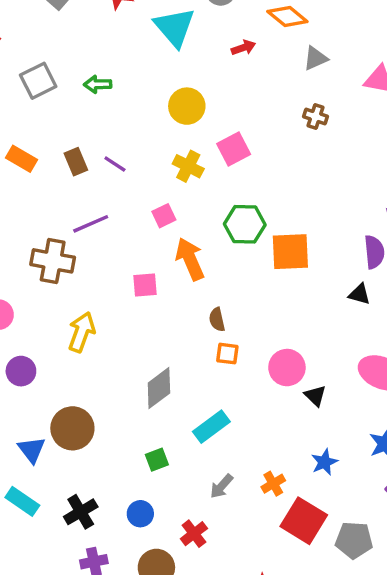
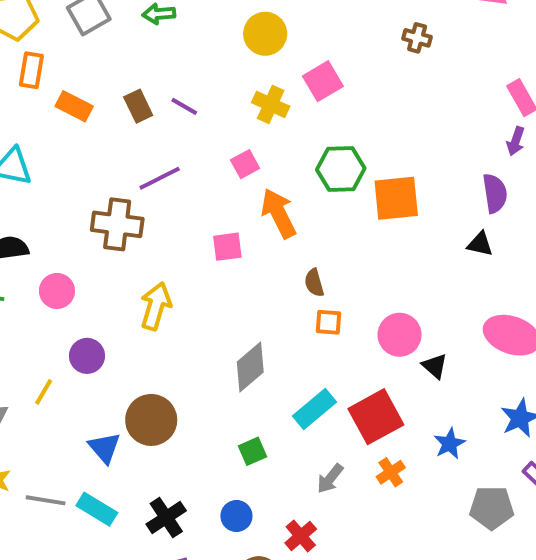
red square: (304, 521) -> (376, 417), moved, turned 33
gray pentagon: (354, 540) -> (492, 508), moved

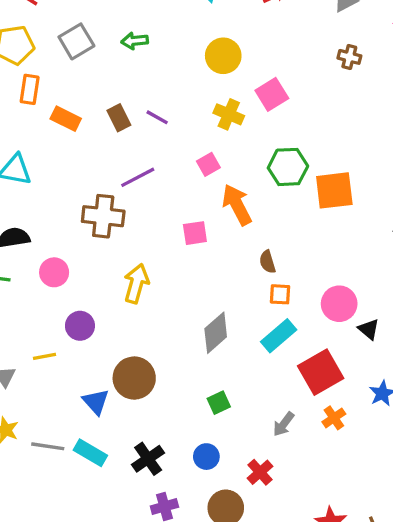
yellow line: (44, 392) -> (44, 356), turned 50
cyan rectangle: (314, 409) -> (279, 336), moved

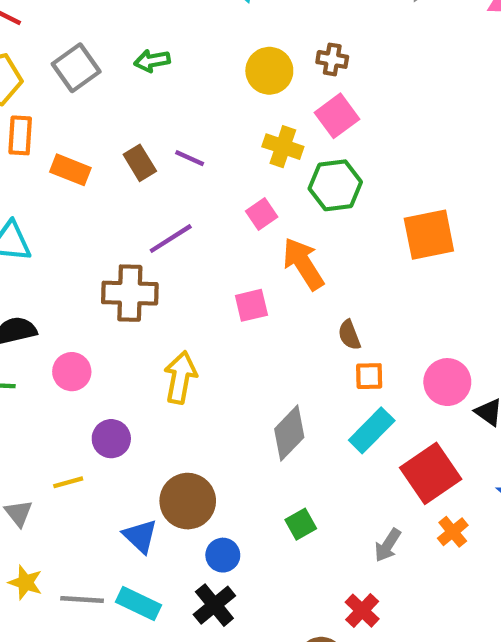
brown cross: (349, 57) -> (332, 59), moved
green hexagon: (288, 167) -> (335, 185), moved
blue circle: (206, 457) -> (223, 555), moved

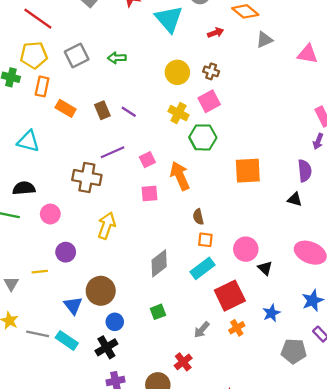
pink square: (262, 214) -> (147, 160), moved

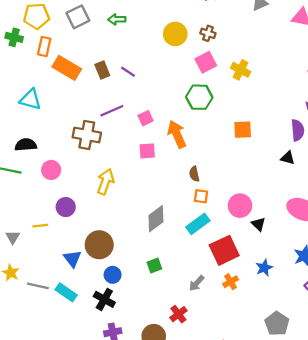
orange rectangle: (66, 108) -> (67, 68), size x1.4
yellow cross: (178, 113) -> (241, 70), moved
orange square: (248, 171) -> (243, 130), size x0.7
black cross: (106, 347) -> (104, 299), turned -30
gray pentagon: (294, 351) -> (277, 324), moved, turned 30

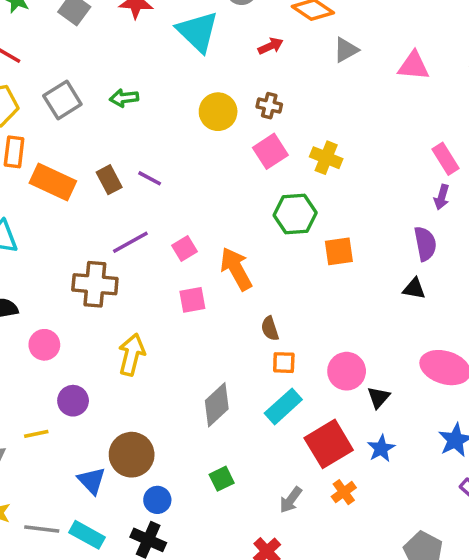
green hexagon: (199, 97) -> (295, 214), moved
black triangle: (258, 224) -> (379, 397), turned 32
blue star: (264, 268) -> (381, 448), moved

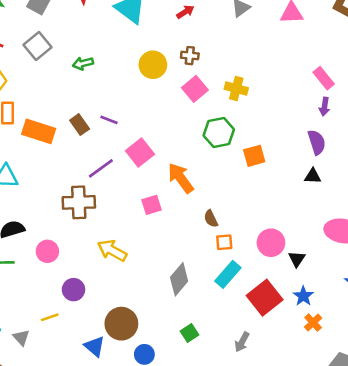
gray square: (62, 100) -> (37, 46), moved
pink square: (185, 249) -> (140, 153), moved, size x1.5
yellow arrow: (132, 355) -> (112, 250), turned -68
orange cross: (344, 492) -> (313, 323), moved

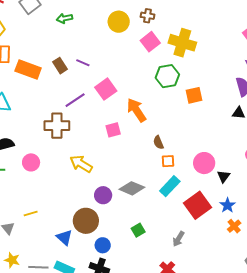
yellow cross: (236, 88) -> (182, 43), size x1.5
gray diamond: (179, 279) -> (132, 188), turned 70
purple circle: (74, 290) -> (103, 195), moved

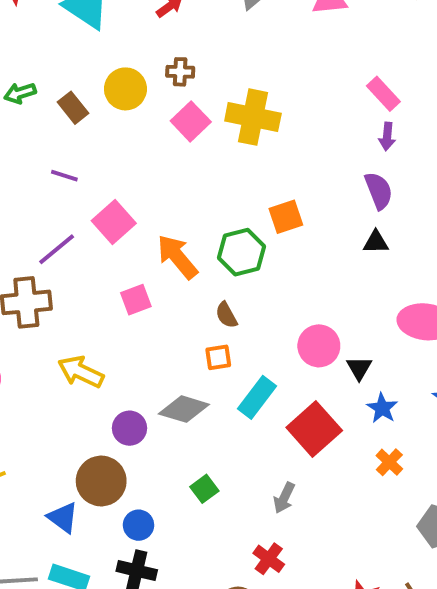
brown rectangle: (60, 66) -> (73, 108), moved
green hexagon: (167, 76) -> (242, 252), moved
orange square: (168, 161) -> (218, 357), moved
blue star: (227, 205) -> (382, 408), moved

